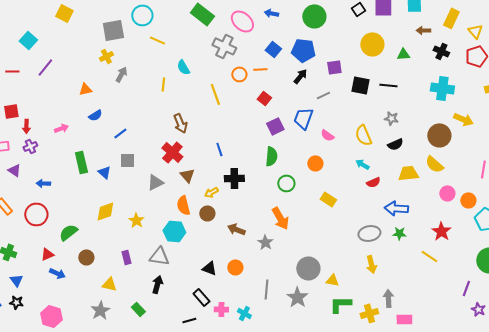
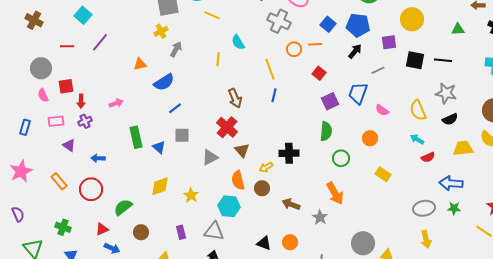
yellow circle: (372, 44) -> (412, 19), moved
blue semicircle: (95, 115) -> (164, 82), moved, size x1.5
gray star: (391, 118) -> (446, 93), size x1.5
blue line: (219, 149) -> (274, 95), moved, turned 32

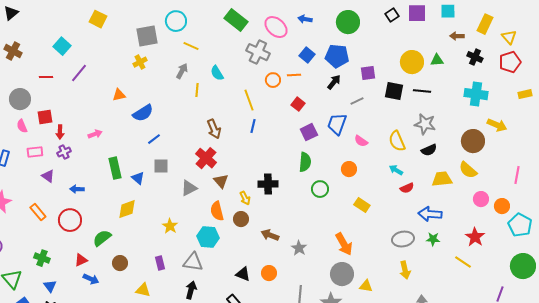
yellow circle: (412, 19) -> (412, 62), moved
gray arrow: (176, 49) -> (182, 71), moved
yellow arrow: (266, 167) -> (245, 198), turned -88
yellow diamond: (160, 186) -> (127, 209), moved
orange arrow: (335, 193) -> (344, 244), moved

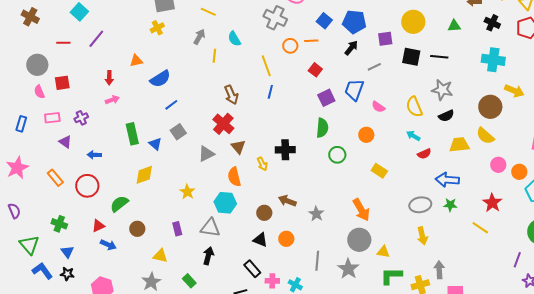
yellow circle: (412, 62) -> (413, 22), moved
red arrow: (60, 132) -> (109, 78), moved
gray square: (161, 166) -> (178, 132), turned -35
brown circle: (241, 219) -> (264, 213), moved

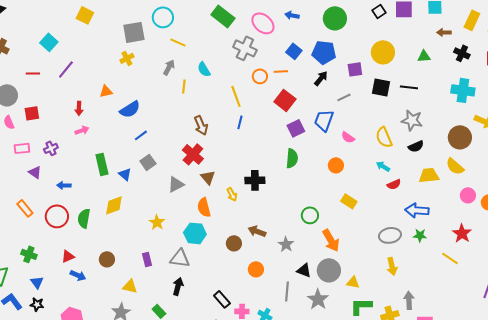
red square: (315, 70) -> (285, 100), size x1.5
green circle: (337, 155) -> (310, 215), moved
green semicircle: (119, 204) -> (84, 218), moved, turned -42
black triangle: (260, 240) -> (304, 270), moved

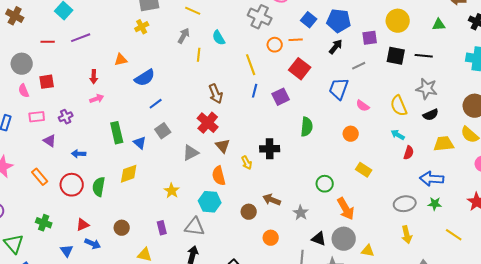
purple line: (66, 69) -> (81, 38), turned 30
purple square: (296, 128) -> (281, 97), moved
red semicircle: (394, 184) -> (409, 153), turned -48
yellow line: (450, 258) -> (454, 235), moved
blue triangle: (37, 282) -> (67, 251), moved

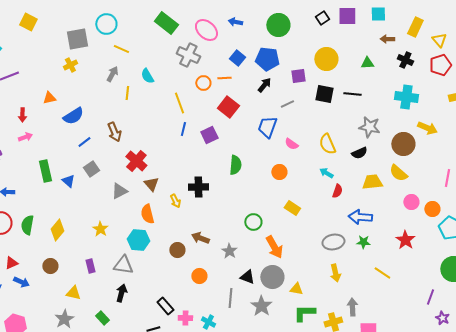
gray star: (427, 89) -> (369, 127), moved
brown arrow: (216, 94) -> (114, 132), moved
yellow diamond: (129, 174) -> (57, 230), moved, turned -30

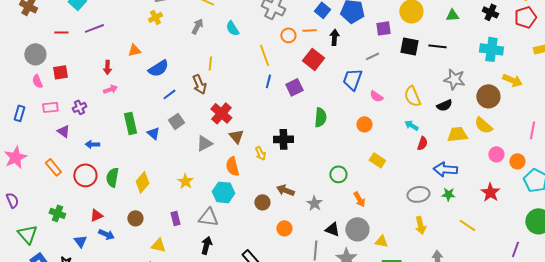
black arrow: (264, 85) -> (334, 37), moved, turned -35
yellow line: (127, 93) -> (210, 63), moved
orange arrow: (274, 247) -> (359, 199), size x0.7

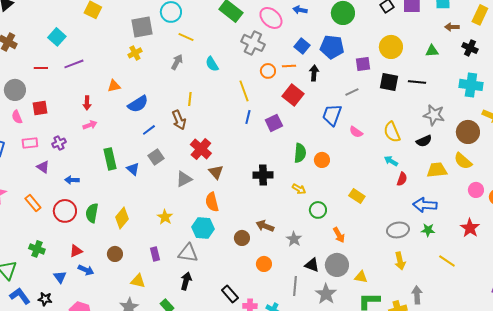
orange circle: (364, 124) -> (322, 160), moved
yellow arrow: (260, 153) -> (299, 189), moved, turned -32

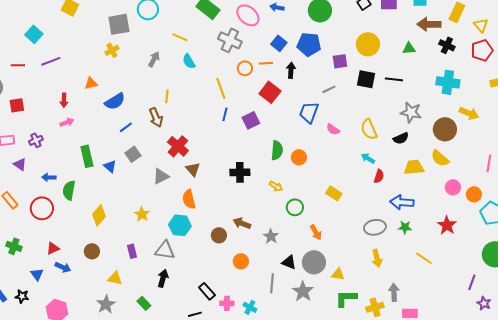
brown arrow: (452, 27) -> (429, 24), size x1.6
yellow line: (186, 37) -> (180, 37), moved
green semicircle: (92, 213) -> (69, 190), moved

